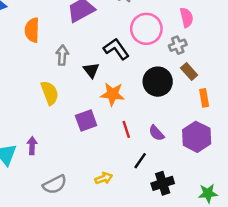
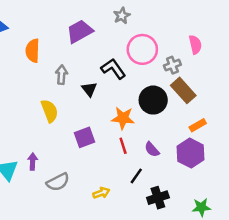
pink semicircle: (187, 18) -> (195, 45), moved
brown rectangle: (189, 72) -> (183, 90), size x1.5
orange star: (112, 94) -> (123, 118), moved
orange rectangle: (204, 98) -> (198, 125), moved, turned 70
gray semicircle: (55, 185) -> (58, 182), moved

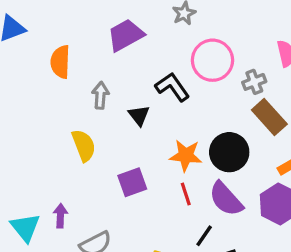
black circle: (153, 100) -> (229, 152), moved
purple semicircle: (152, 149) -> (226, 199), size x1.6

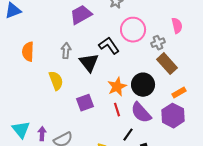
orange semicircle: (60, 62) -> (28, 52), moved
black triangle: (139, 115) -> (89, 63), size x1.5
orange star: (186, 155) -> (117, 87), turned -30
purple arrow: (60, 216) -> (42, 134), moved

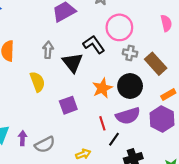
gray cross: (158, 43) -> (130, 53), moved, turned 32
red line: (117, 110) -> (102, 123), moved
purple semicircle: (141, 113) -> (128, 116), turned -65

